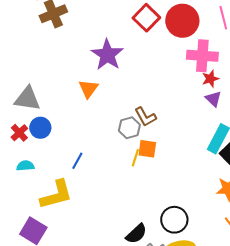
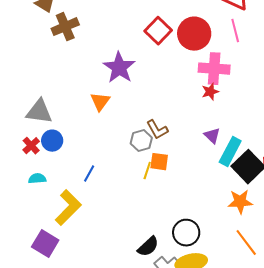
red star: (210, 79) -> (210, 92), moved
purple triangle: (213, 99) -> (212, 136), moved
yellow L-shape: (56, 195) -> (68, 208), turned -30

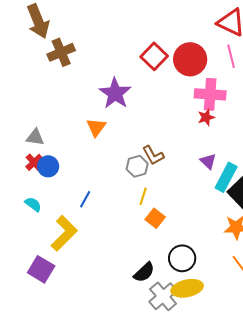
gray triangle: (39, 112) -> (35, 137), size x0.7
red cross: (31, 146) -> (34, 162), moved
orange square: (159, 162) -> (155, 218), moved, turned 30
cyan semicircle: (37, 179) -> (33, 204), turned 42

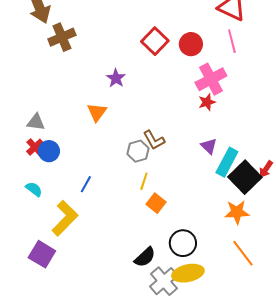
red circle: (190, 59) -> (191, 44), size x0.7
purple star: (115, 93) -> (116, 78), size x0.6
pink cross: (210, 94) -> (211, 79), turned -32

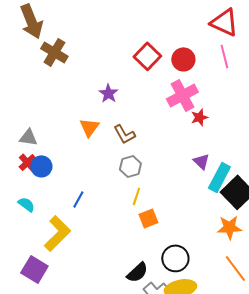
brown cross: (62, 37) -> (54, 52), turned -36
pink cross: (211, 79) -> (182, 95), moved
brown L-shape: (154, 140) -> (124, 134), moved
orange square: (156, 203) -> (148, 218), turned 30

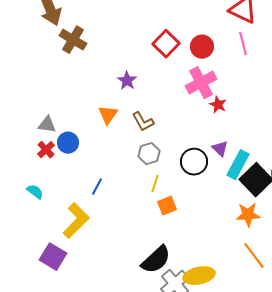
red star: (199, 117) -> (218, 105), turned -30
blue circle: (41, 166) -> (68, 143), moved
cyan semicircle: (26, 204) -> (35, 192), moved
black circle: (175, 258) -> (194, 162), moved
black semicircle: (137, 272) -> (156, 260), size x1.4

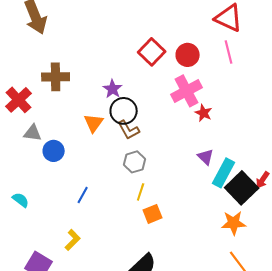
brown cross: (73, 40) -> (56, 77), moved, turned -32
red cross: (46, 150) -> (19, 100), moved, size x1.5
black circle: (194, 162) -> (124, 111), moved
yellow L-shape: (76, 221) -> (73, 240), moved, size x0.6

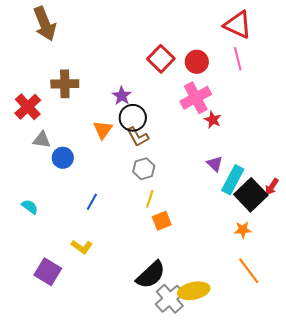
orange star: (234, 223) -> (243, 230), size x0.7
yellow L-shape: (73, 240) -> (82, 247), turned 80

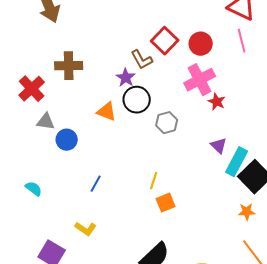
orange triangle: (103, 130) -> (107, 112), turned -45
brown L-shape: (138, 137) -> (142, 60), moved
gray hexagon: (144, 169) -> (167, 123), moved

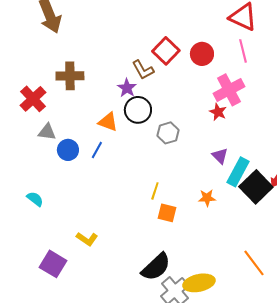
pink cross: (200, 80) -> (229, 90), moved
blue line: (96, 184) -> (97, 150), moved
orange square: (166, 203) -> (167, 213), turned 36
orange star: (247, 212) -> (207, 198), moved

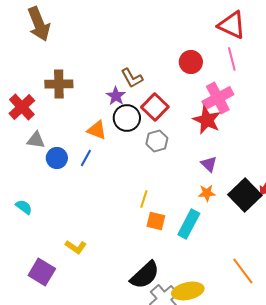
red square: (166, 51) -> (155, 107), moved
red star: (218, 112) -> (207, 120), size x1.6
cyan rectangle: (238, 172) -> (189, 224), moved
orange star: (207, 198) -> (207, 193), moved

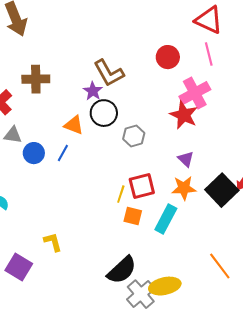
brown L-shape: (132, 78) -> (109, 73), size x1.4
red square: (155, 107) -> (142, 186), moved, turned 32
orange star: (207, 193) -> (184, 188), size x1.4
yellow L-shape: (76, 247) -> (53, 242), turned -140

